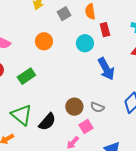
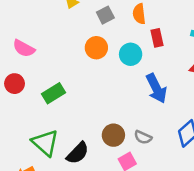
orange circle: (44, 41) -> (96, 48), moved

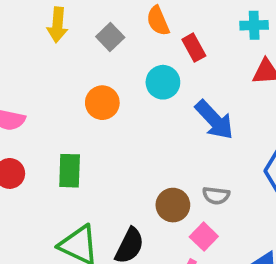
orange circle: (96, 48) -> (102, 103), moved
green rectangle: (54, 93) -> (70, 171), turned -40

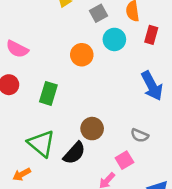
red rectangle: (194, 48) -> (151, 35), turned 30
cyan circle: (163, 82) -> (114, 39), moved
brown circle: (173, 205) -> (92, 129), moved

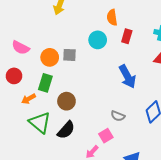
gray square: (98, 13) -> (69, 55), moved, turned 32
orange circle: (82, 55) -> (50, 57), moved
brown circle: (92, 129) -> (66, 101), moved
orange arrow: (22, 174) -> (29, 99), moved

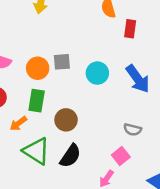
cyan circle: (98, 40) -> (97, 73), moved

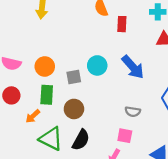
gray square: (62, 62) -> (74, 77), moved
pink square: (121, 156) -> (125, 136), turned -35

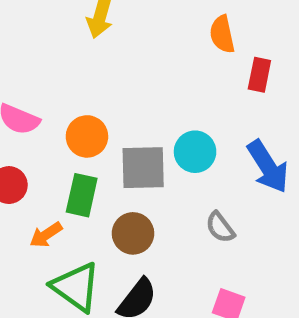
gray square: (74, 77) -> (143, 168), size x1.5
gray semicircle: (133, 112) -> (220, 227), moved, turned 35

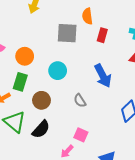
cyan circle: (195, 152) -> (58, 71), moved
gray square: (143, 168) -> (67, 33), moved

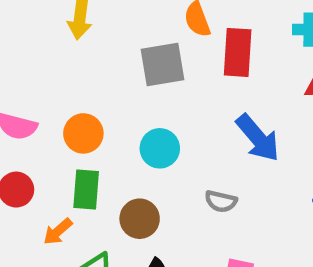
red rectangle: (102, 35) -> (238, 52), size x1.5
gray semicircle: (80, 101) -> (221, 201), turned -32

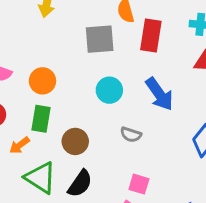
cyan circle: (160, 148) -> (109, 90), moved

